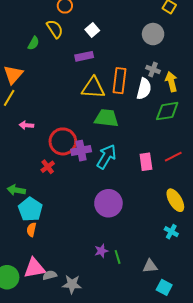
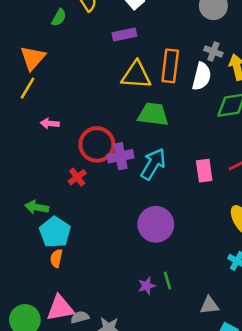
green line: (118, 257) -> (168, 281), moved

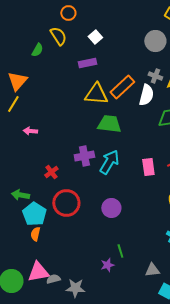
orange rectangle: (170, 66) -> (122, 87), turned 40
red circle: (97, 144) -> (66, 203), moved
purple circle: (156, 224) -> (111, 208), size x0.7
purple star: (147, 286) -> (107, 265), moved

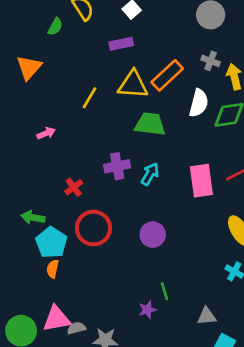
white semicircle: (146, 95) -> (199, 103), moved
yellow line: (13, 104) -> (90, 98), moved
pink arrow: (30, 131) -> (46, 133), turned 152
cyan arrow: (109, 162) -> (150, 174), size x0.7
pink rectangle: (148, 167) -> (201, 181), size x1.4

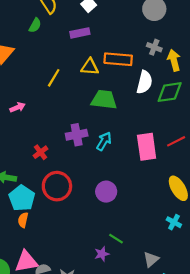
green semicircle: (55, 27) -> (35, 25), moved
orange rectangle: (167, 75) -> (118, 59), turned 48
yellow triangle: (133, 85) -> (90, 67), size x0.7
green line: (165, 291) -> (116, 239), turned -40
gray triangle: (207, 316) -> (151, 259), turned -35

